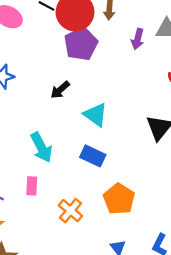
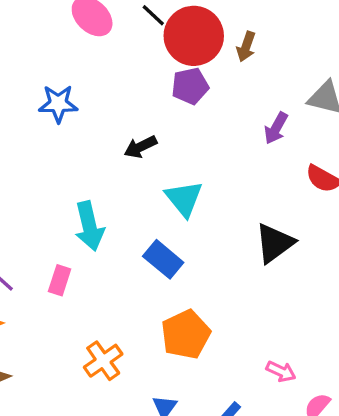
purple arrow: (138, 39) -> (276, 128), moved
purple pentagon: (81, 44) -> (190, 86), size x0.7
orange cross: (70, 211) -> (103, 361), moved

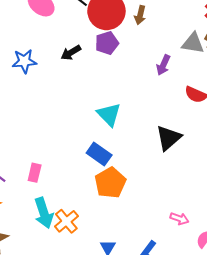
black arrow: (140, 147) -> (71, 53), moved
cyan arrow: (89, 226) -> (44, 213), moved
orange pentagon: (186, 334) -> (110, 183), moved

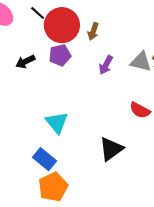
purple arrow: (163, 65) -> (106, 65), moved

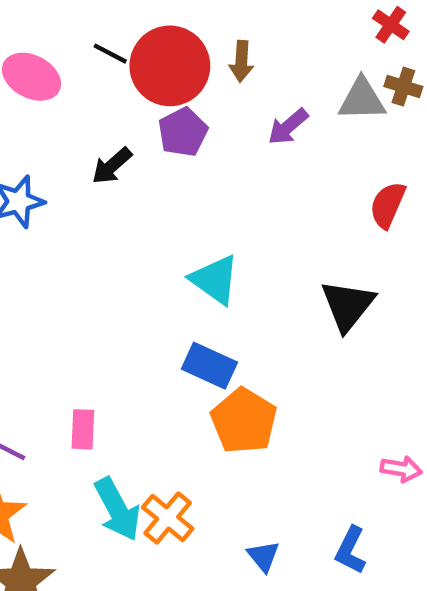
purple arrow: (106, 65) -> (288, 127), turned 36
red semicircle: (140, 110) -> (388, 205), turned 100

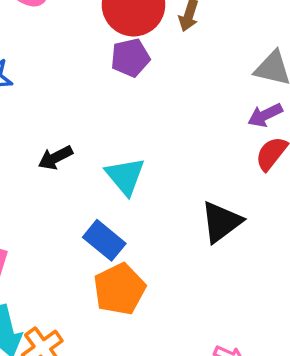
purple arrow: (288, 127) -> (265, 115), moved
black arrow: (112, 166) -> (55, 158), moved

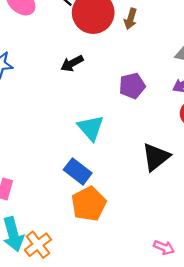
purple pentagon: (130, 58) -> (132, 86), moved
black arrow: (55, 158) -> (72, 63), moved

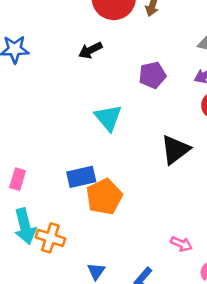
blue rectangle: (78, 171) -> (81, 177), moved, turned -52
orange cross: (38, 245) -> (50, 238), turned -36

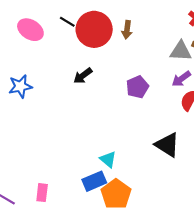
cyan triangle: (108, 118) -> (108, 159), moved, size x0.7
black triangle: (175, 150) -> (167, 145), turned -40

